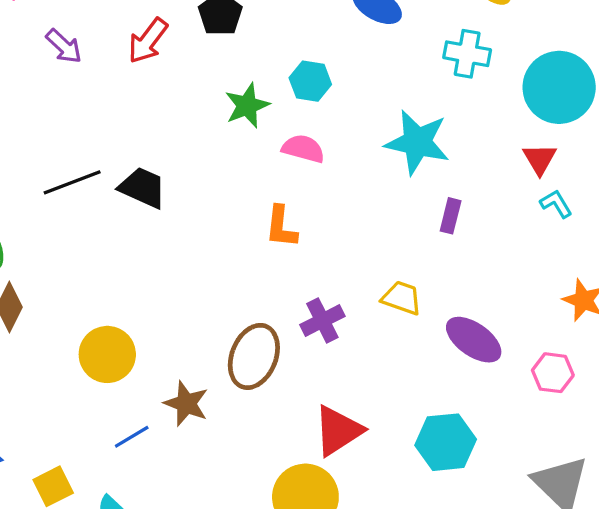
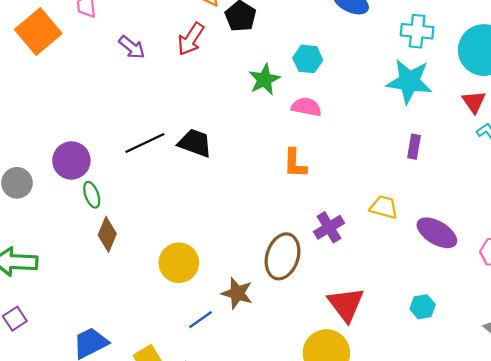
cyan star: (417, 142) -> (409, 81), moved
red triangle: (338, 431) -> (346, 304), turned -30
cyan hexagon: (446, 442) -> (423, 307), size x0.6

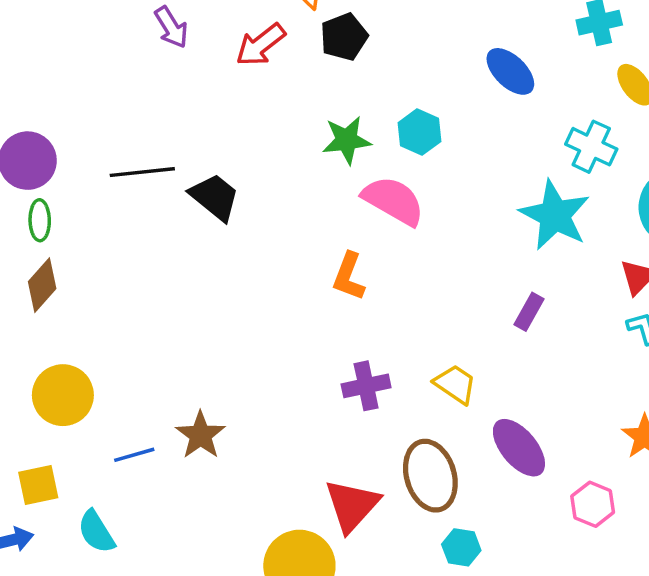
pink semicircle: (306, 107) -> (393, 201), size x1.4
brown ellipse: (282, 256) -> (430, 476), moved, turned -54
yellow circle: (179, 263) -> (63, 395), moved

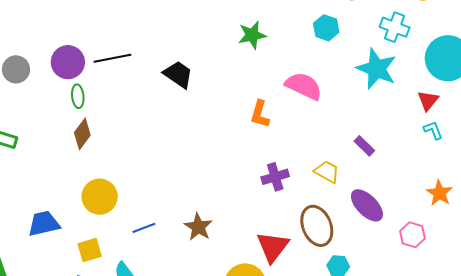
cyan hexagon: (419, 132) -> (326, 28), moved
black line: (142, 172) -> (112, 58), moved
pink semicircle: (393, 201) -> (304, 86), moved
purple rectangle: (529, 312) -> (364, 146), moved, turned -70
brown star: (200, 435) -> (198, 227), moved

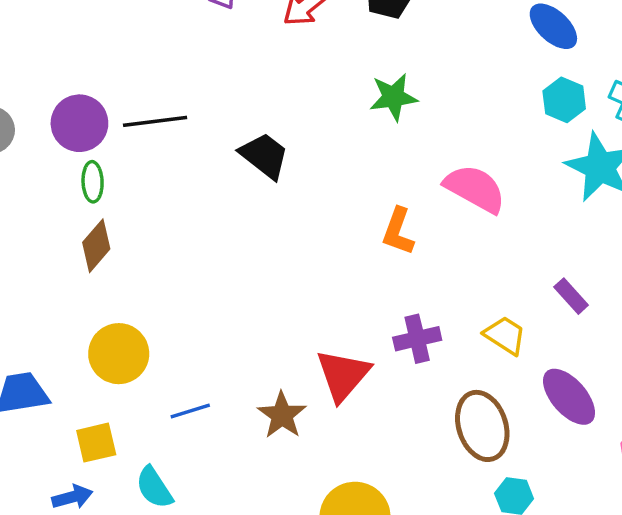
cyan hexagon: (326, 28) -> (564, 100), moved
red triangle: (273, 247) -> (343, 375), moved

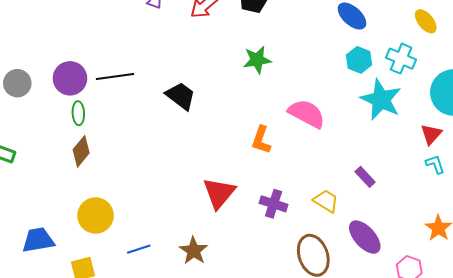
purple cross: (417, 339) -> (274, 204), turned 32
red triangle: (343, 375) -> (219, 193), moved

